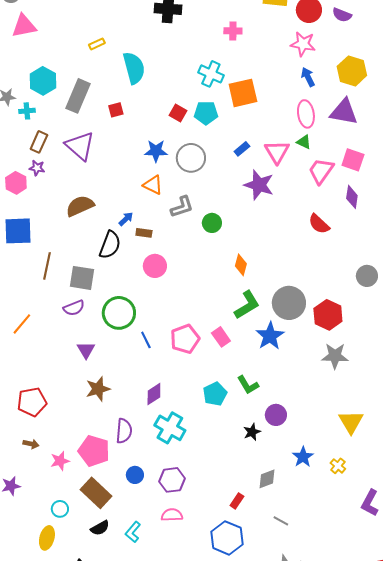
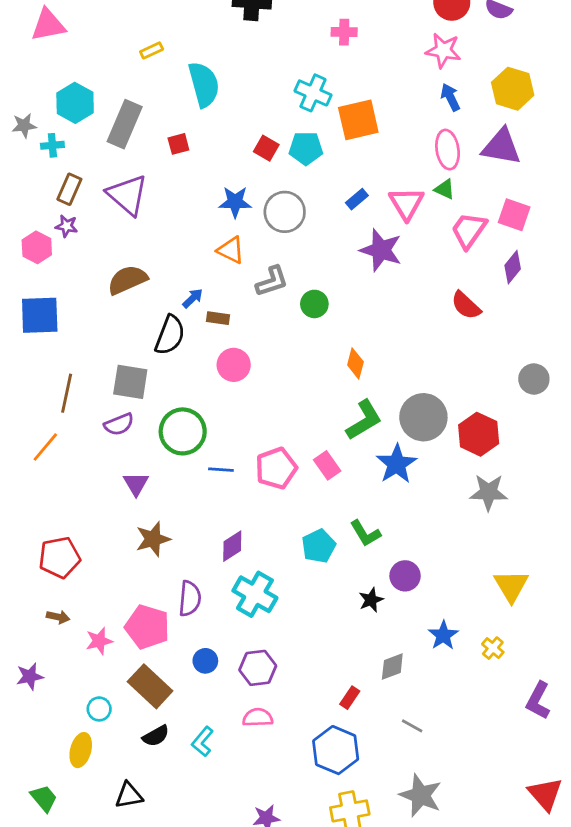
purple diamond: (352, 197) -> (513, 267), turned 30
brown line: (47, 266) -> (67, 393), moved
blue line: (146, 340) -> (221, 470), turned -60

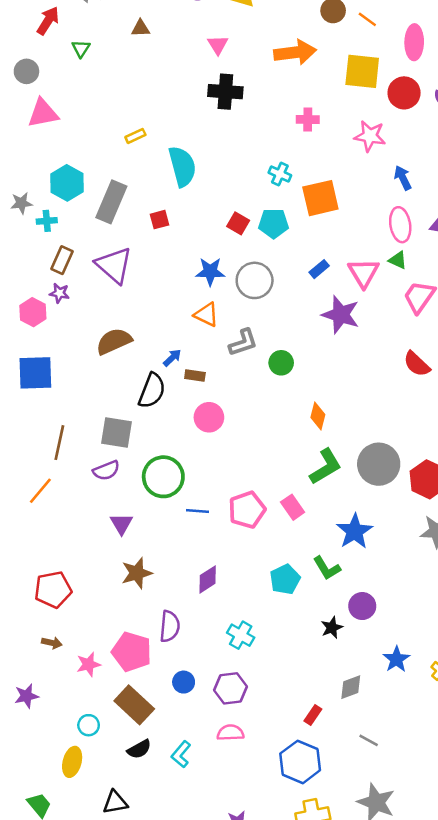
pink star: (443, 50) -> (370, 136), moved
cyan cross: (313, 93) -> (280, 174), size x0.7
blue star: (397, 464) -> (355, 531), moved
cyan cross: (255, 594) -> (241, 635), moved, size x0.7

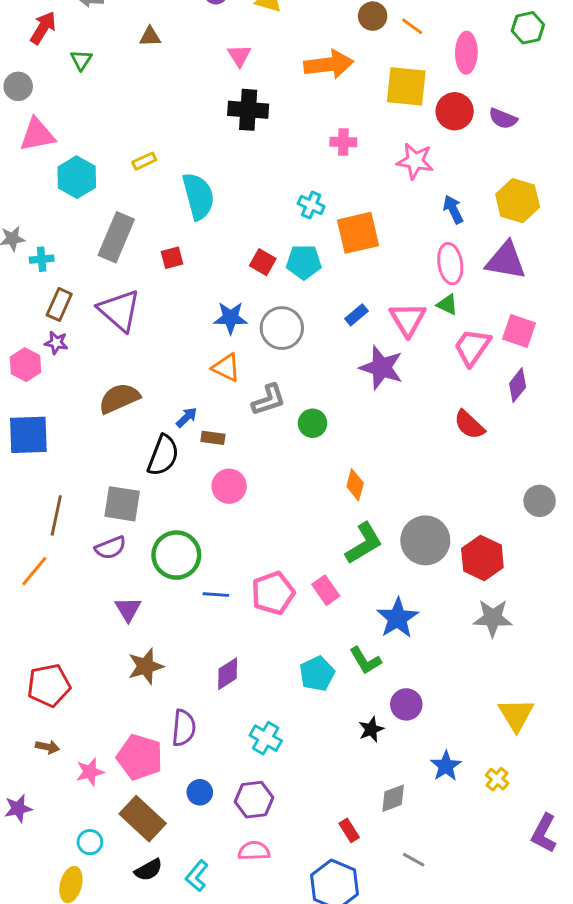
cyan hexagon: (67, 183) -> (77, 177), moved
red rectangle: (313, 715) -> (349, 830), turned -66

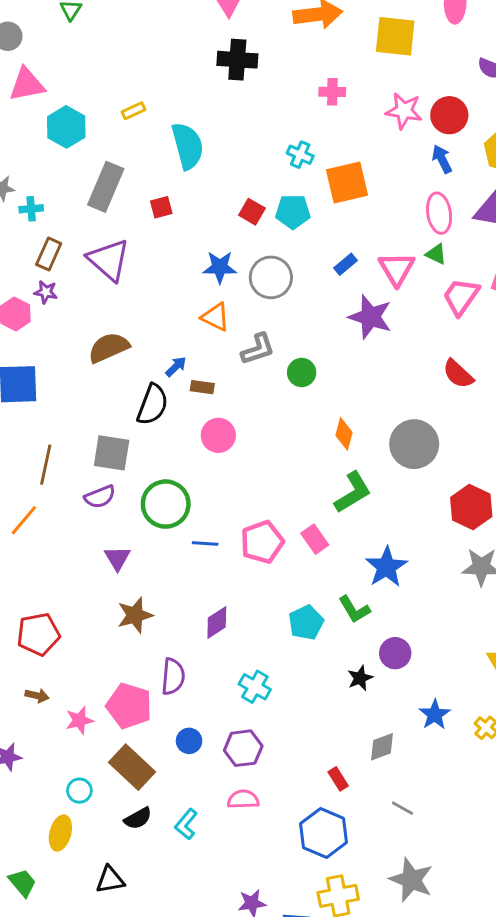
red circle: (455, 111) -> (449, 115), moved
gray circle: (425, 540) -> (414, 444), moved

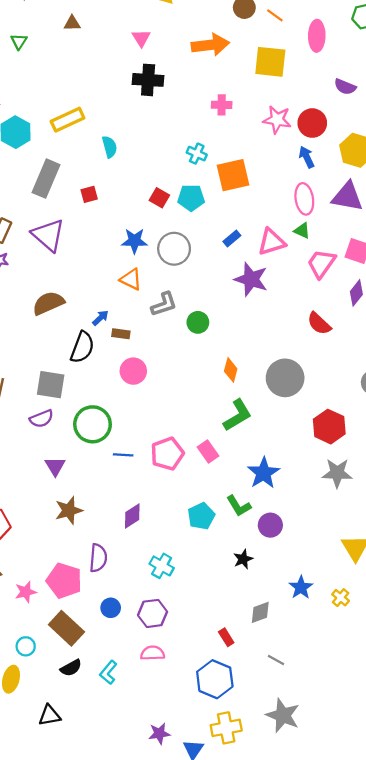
yellow rectangle: (134, 111) -> (68, 120), size x1.8
cyan semicircle: (188, 146) -> (109, 147), size x0.6
pink triangle: (397, 269) -> (271, 242), turned 44
purple circle: (395, 653) -> (270, 525), moved

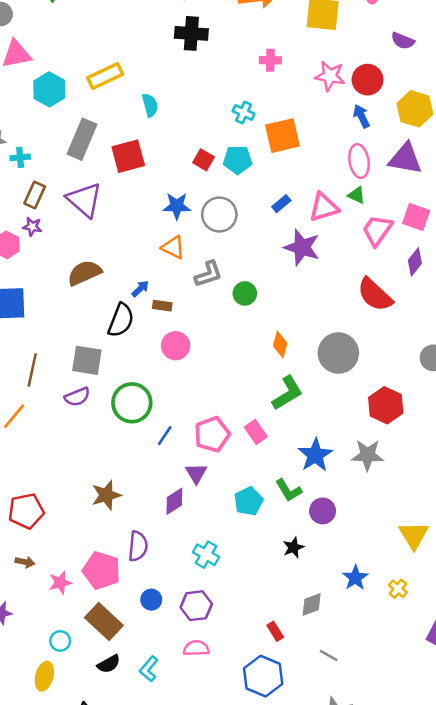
red square: (89, 194) -> (128, 156), size x1.8
red semicircle: (319, 324) -> (375, 295), size x1.4
blue line: (123, 455) -> (165, 436), turned -60
purple triangle: (55, 466) -> (196, 473), moved
gray star: (337, 473) -> (368, 455), moved

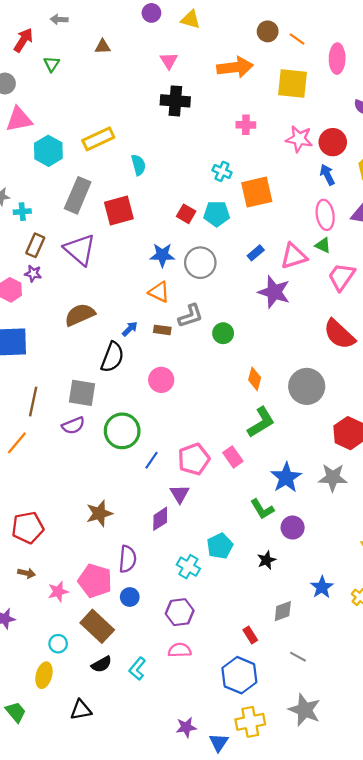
brown rectangle: (162, 306) -> (162, 330), moved
cyan pentagon: (248, 501) -> (220, 546), moved
blue circle: (151, 600) -> (130, 597), moved

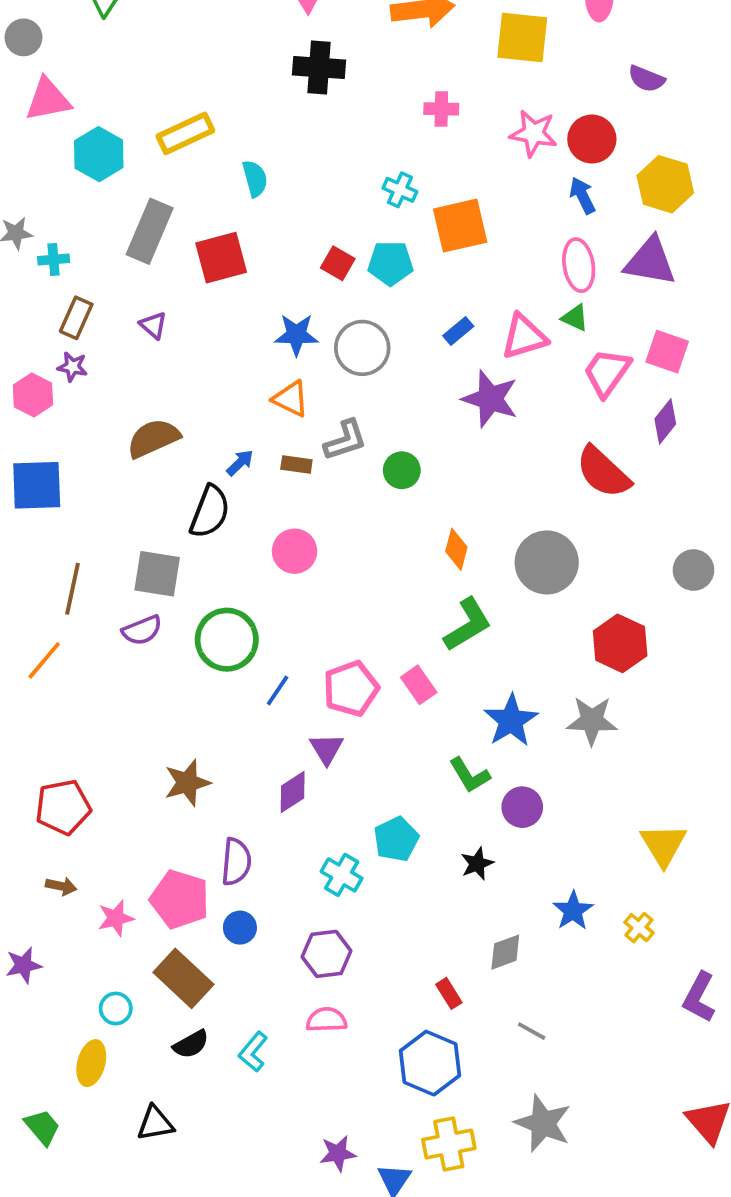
purple triangle: (80, 250) -> (153, 325), size x0.5

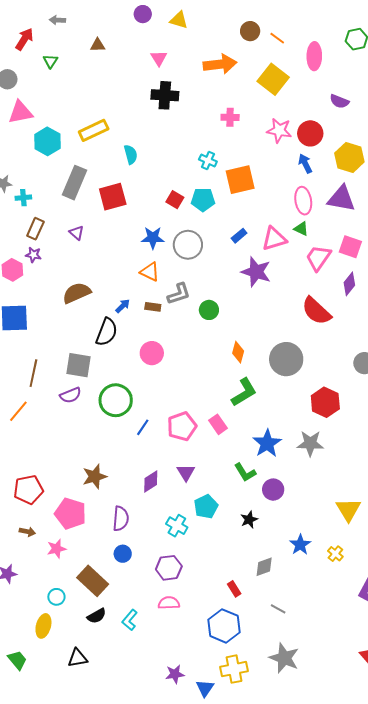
yellow square: (522, 37) -> (273, 79), turned 32
purple triangle: (327, 749) -> (186, 472), moved
pink pentagon: (180, 899) -> (71, 514), moved

